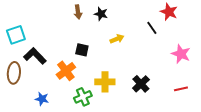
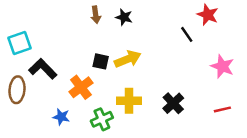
yellow arrow: (117, 39) -> (128, 59), moved, size x1.5
blue star: (42, 99) -> (61, 117), moved

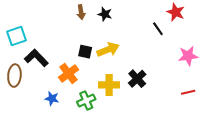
pink star: (222, 66) -> (188, 56), turned -30
black cross: (173, 103) -> (137, 79), moved

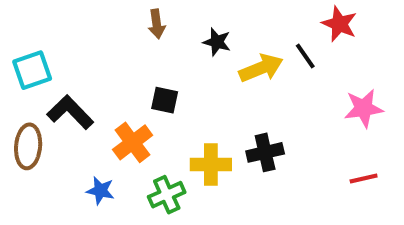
black star: (105, 14) -> (217, 42), moved
yellow arrow: (108, 50) -> (261, 68), moved
black cross: (137, 79) -> (265, 152), turned 30

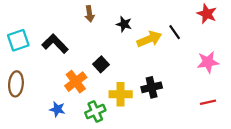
red star: (339, 24) -> (207, 14), moved
black square: (165, 100) -> (101, 64), moved, turned 35
black L-shape: (70, 112) -> (55, 44), moved

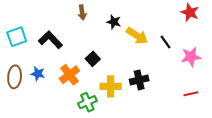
black line: (175, 32) -> (166, 42), moved
yellow arrow: (149, 39) -> (137, 36), turned 55
blue star: (57, 109) -> (38, 74), moved

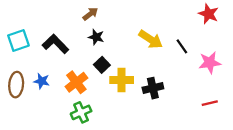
brown arrow: (82, 12) -> (90, 14), turned -120
black star: (114, 22) -> (96, 37), moved
yellow cross: (111, 86) -> (122, 80), moved
green cross: (87, 102) -> (81, 112), moved

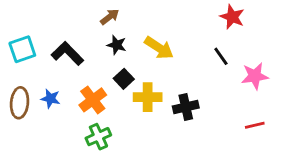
red star: (209, 14) -> (232, 17), moved
yellow arrow: (151, 39) -> (159, 48), moved

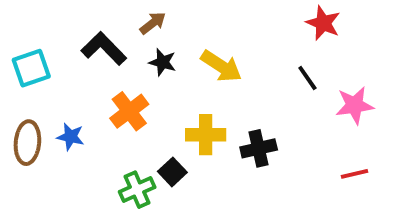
black L-shape: (67, 53) -> (104, 49), moved
black square: (124, 79) -> (172, 172), moved
orange cross: (93, 100) -> (129, 111), moved

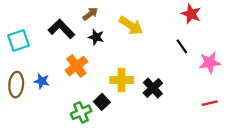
yellow arrow: (221, 66) -> (131, 25), moved
black cross: (259, 148) -> (153, 88), turned -30

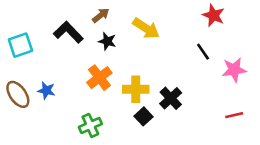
orange cross: (76, 66) -> (99, 78), moved
brown ellipse: (16, 85) -> (18, 94), turned -40
black square: (102, 102) -> (143, 116), moved

